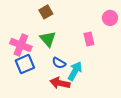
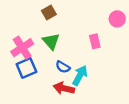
pink cross: (21, 45) -> (22, 48), turned 35

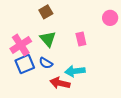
pink rectangle: (95, 41) -> (81, 39), moved
blue semicircle: (63, 67) -> (46, 63), moved
cyan arrow: (80, 75) -> (75, 71), turned -126

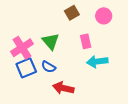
brown square: (46, 12) -> (72, 13), moved
pink circle: (110, 18) -> (104, 16), moved
cyan arrow: (75, 71) -> (97, 62), moved

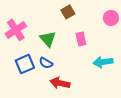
pink circle: (104, 16) -> (111, 18), moved
pink cross: (22, 48) -> (16, 30), moved
cyan arrow: (97, 62) -> (103, 62), moved

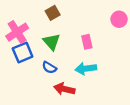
brown square: (68, 12) -> (53, 13), moved
cyan arrow: (103, 62) -> (86, 69), moved
blue square: (25, 64) -> (23, 52), moved

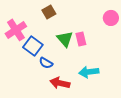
green triangle: (51, 42) -> (65, 39), moved
blue square: (23, 52) -> (33, 46), moved, turned -30
cyan arrow: (86, 69) -> (89, 72), moved

